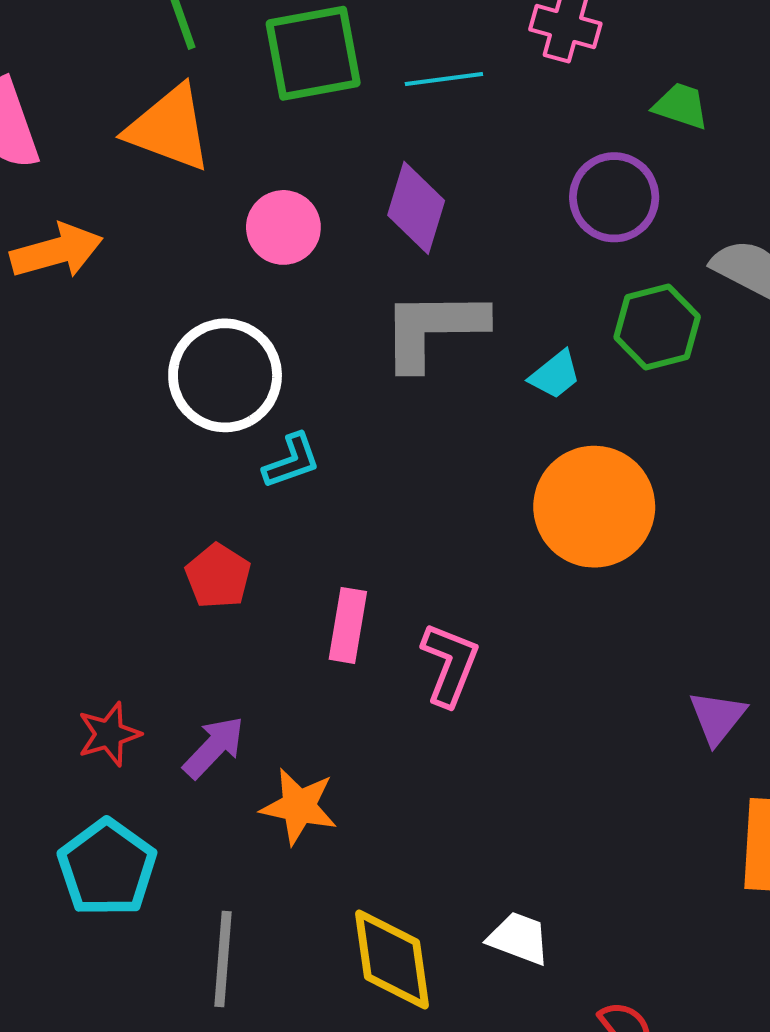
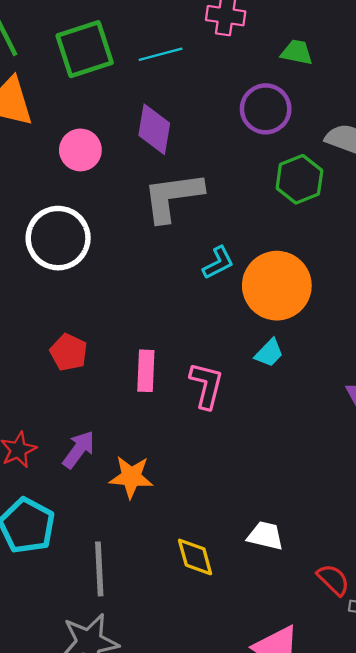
cyan trapezoid: (555, 375) -> (269, 353), moved
cyan L-shape: (292, 461) -> (218, 263), moved
yellow diamond: (392, 959) -> (195, 557), size x0.7

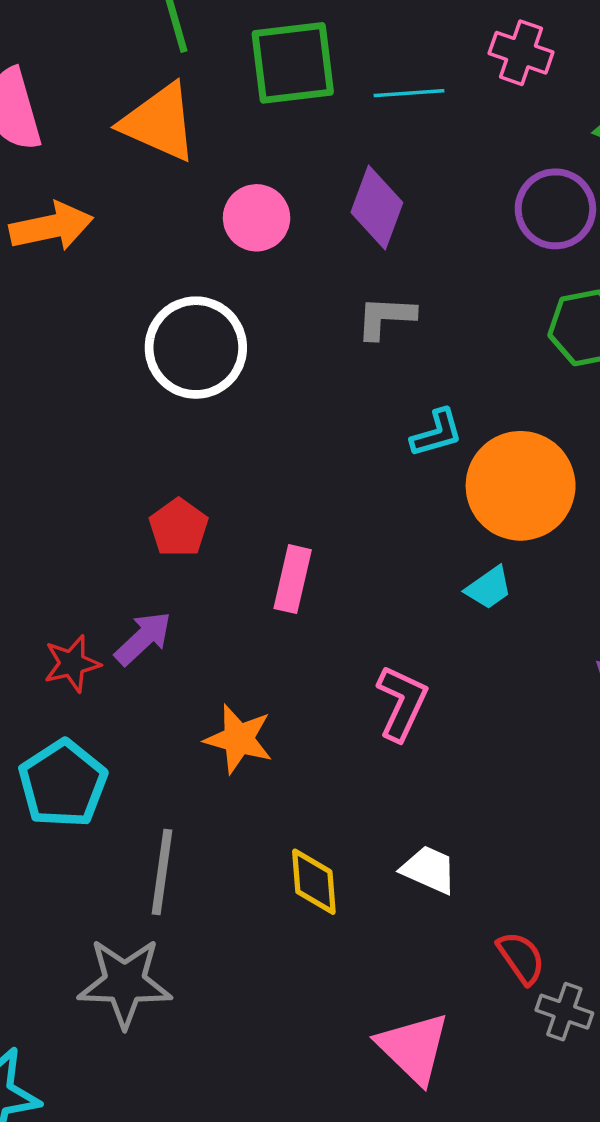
gray L-shape: (173, 197) -> (386, 317), size x0.6
pink L-shape: (206, 385) -> (402, 703), moved
purple arrow: (79, 450) -> (143, 638), moved

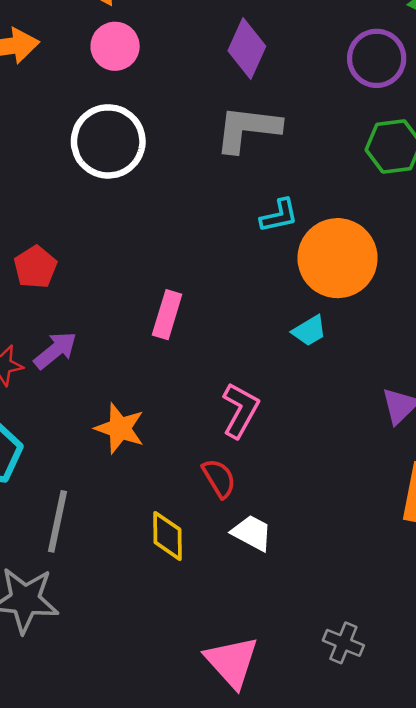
pink circle: (257, 218) -> (115, 46), moved
gray L-shape: (386, 317) -> (248, 129), size x1.5
red pentagon: (179, 528) -> (35, 267), moved
red semicircle: (521, 958) -> (219, 478), moved

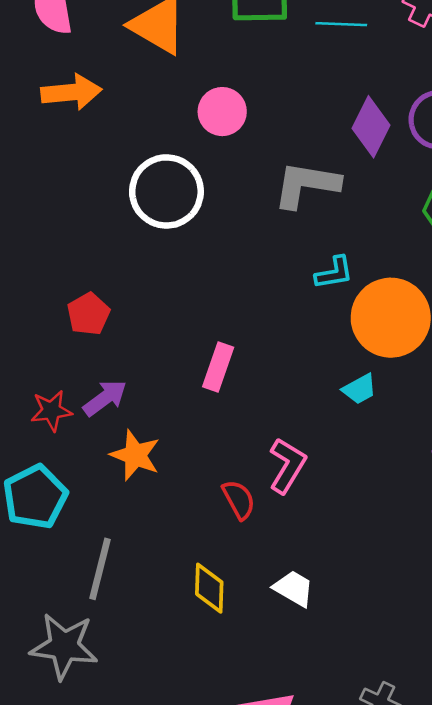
pink circle: (115, 46) -> (222, 112), moved
purple diamond: (247, 49) -> (371, 127), moved
orange star: (120, 428) -> (135, 455), moved
red semicircle: (219, 478) -> (239, 500), moved

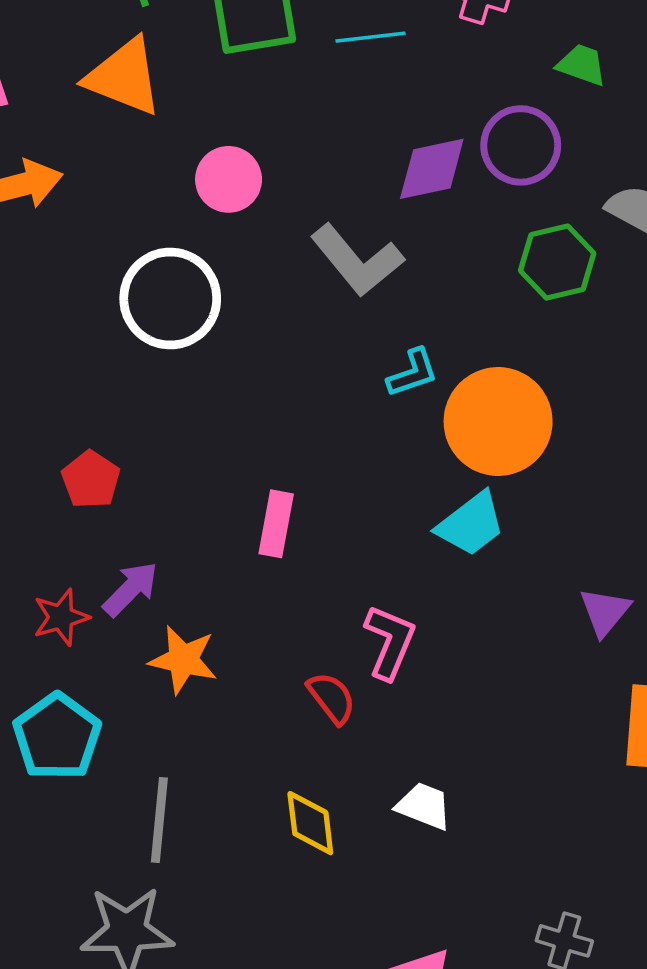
purple diamond: (371, 127) -> (432, 169), turned 60
gray L-shape: (306, 185) -> (357, 260), turned -130
cyan trapezoid: (359, 389) -> (471, 524), size x1.5

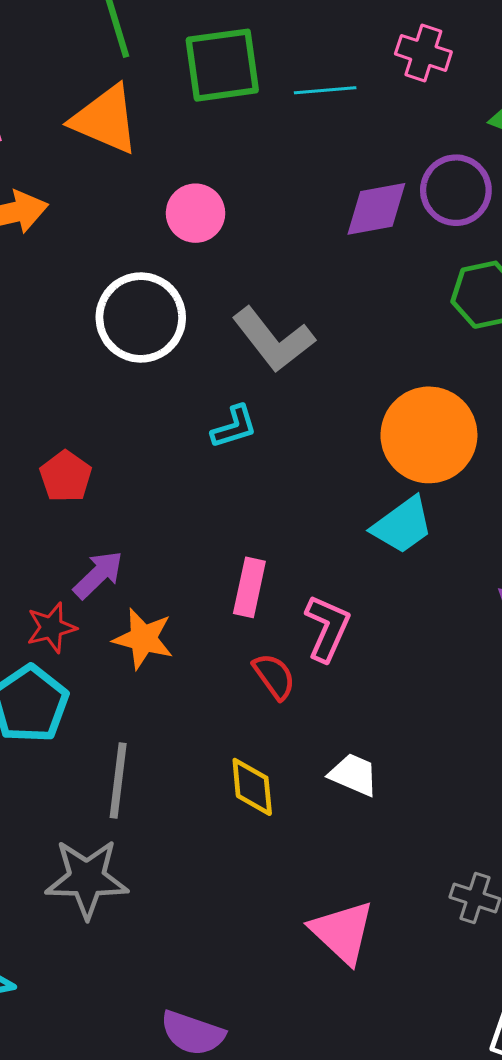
gray L-shape: (357, 260) -> (273, 340), moved
cyan L-shape: (413, 373) -> (234, 427), moved
pink rectangle: (276, 524) -> (249, 587), moved
red star: (61, 617) -> (51, 628), moved

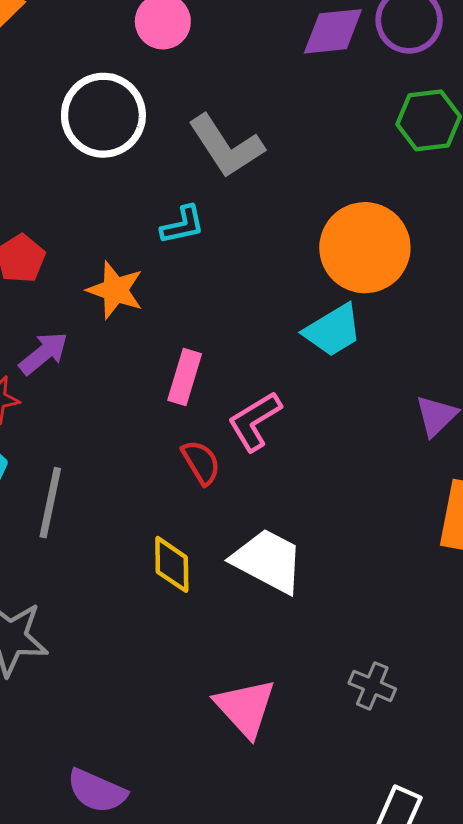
pink L-shape: (327, 628) -> (255, 421), turned -150
orange star: (143, 639) -> (115, 290), moved
white trapezoid: (354, 775) -> (268, 561), size x1.6
gray line: (118, 780) -> (50, 503), moved

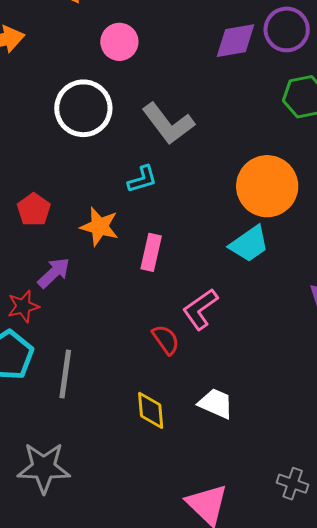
pink rectangle: (185, 377) -> (151, 252), moved
white trapezoid: (268, 561) -> (216, 403), size x0.7

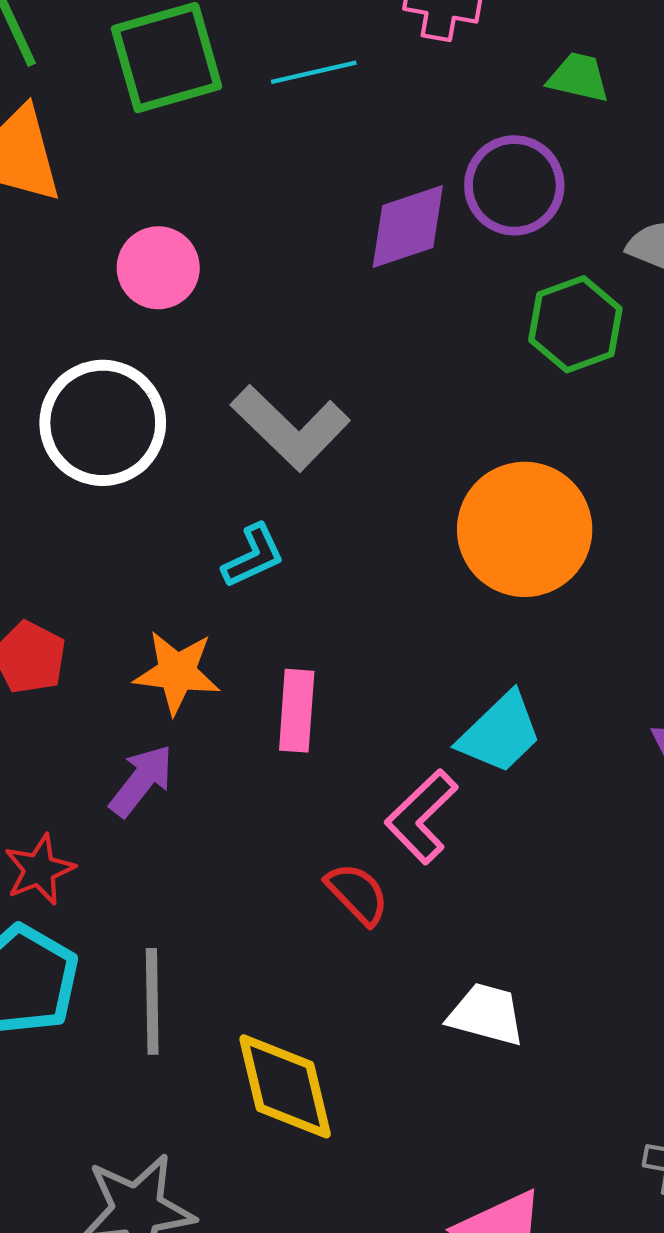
cyan trapezoid: (249, 244) -> (500, 733), moved
purple arrow: (54, 273) -> (141, 781), moved
yellow diamond: (151, 410) -> (285, 1086), moved, size x1.4

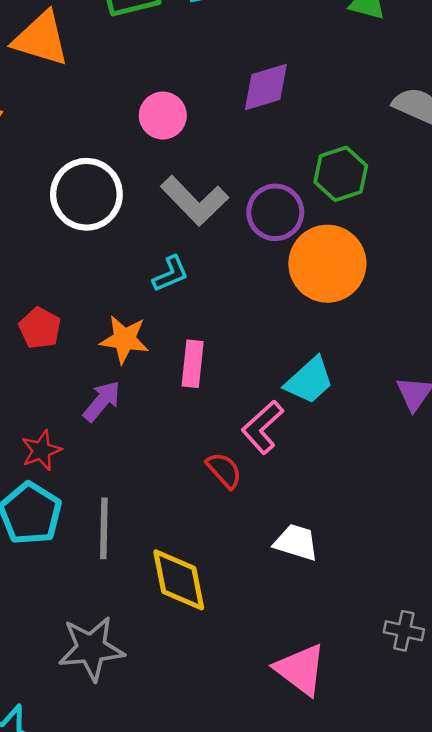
purple circle: (514, 185) -> (275, 212), moved
pink circle: (158, 268) -> (163, 116), moved
green hexagon: (575, 324) -> (341, 174), moved

